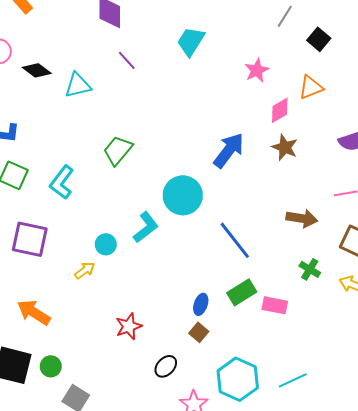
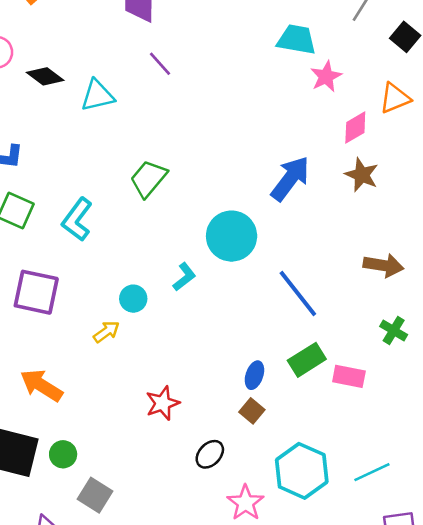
cyan trapezoid: (191, 41) -> (297, 39), moved, turned 68
cyan L-shape: (146, 227) -> (184, 277), size x0.7

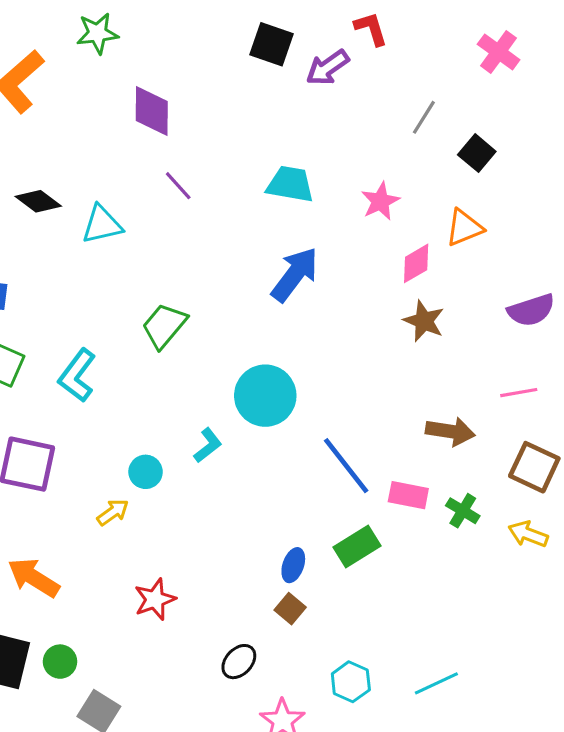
cyan trapezoid: (297, 39) -> (290, 184), moved
blue arrow: (290, 179) -> (295, 274), moved
pink rectangle: (349, 376) -> (408, 495), moved
red star: (163, 403) -> (155, 599), moved
cyan hexagon: (302, 471) -> (351, 682), size x0.6

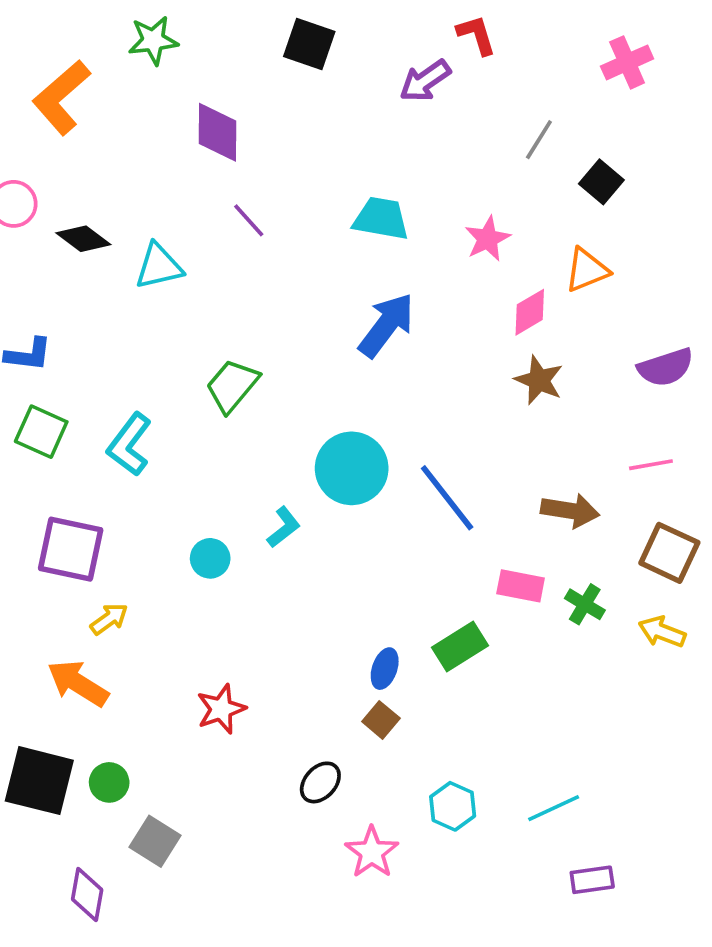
black square: (272, 44) -> (309, 44), moved
pink cross: (499, 52) -> (627, 62), turned 30
blue line: (346, 466) -> (447, 498), moved
yellow arrow: (113, 512) -> (109, 619), moved

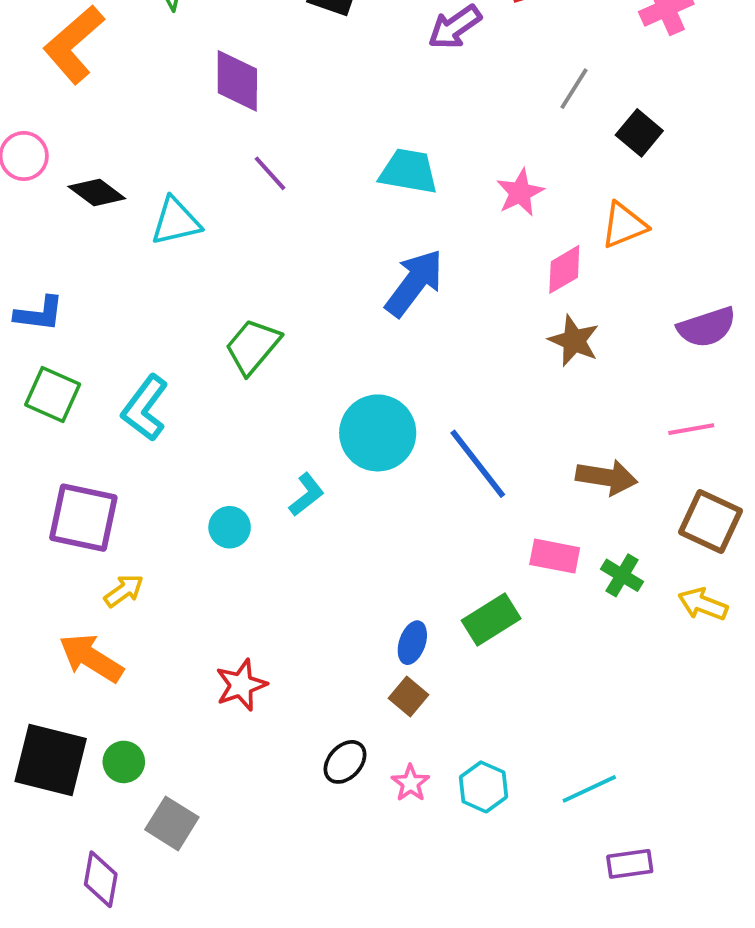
pink star: (372, 852) -> (410, 783), moved, size x0.7

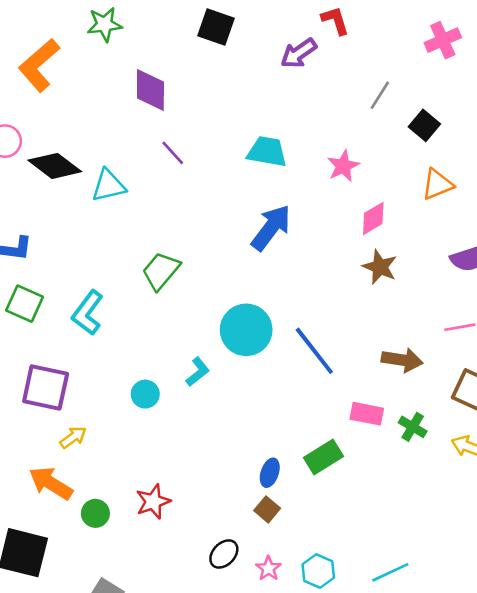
black diamond: (97, 193) -> (55, 166), size x1.4
orange triangle: (624, 225) -> (438, 184), moved
green circle: (124, 762) -> (95, 513), moved

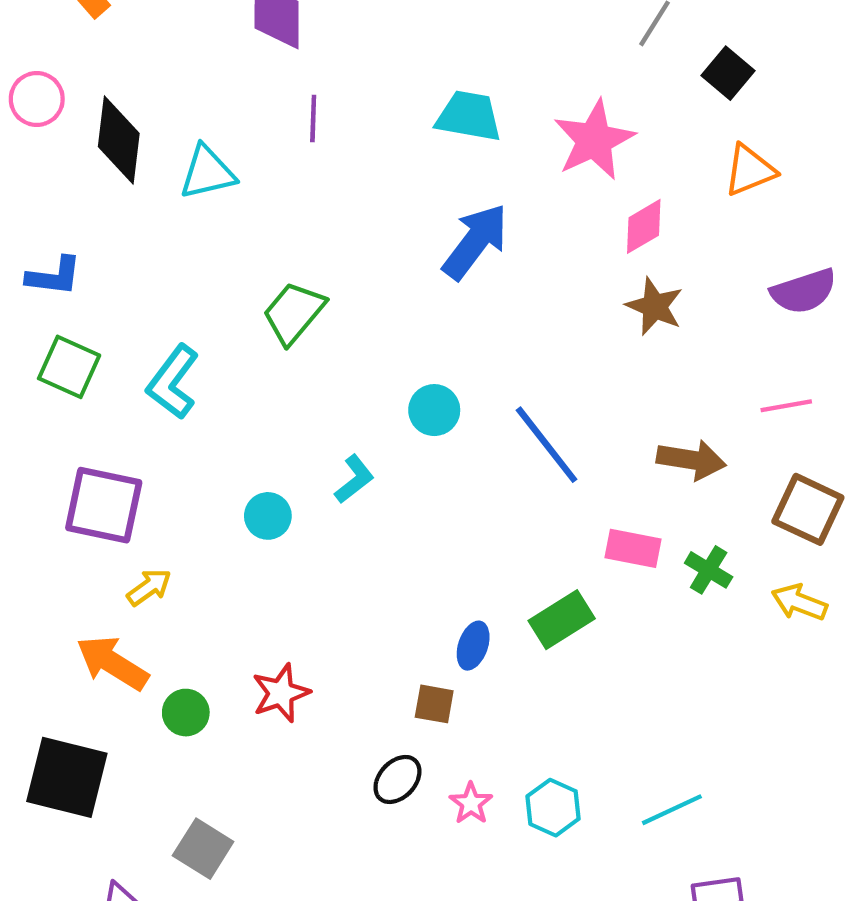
purple line: (173, 153) -> (313, 118), turned 44
black diamond: (55, 166) -> (119, 140), turned 60
pink star: (343, 166) -> (594, 140), size x1.5
cyan circle: (246, 330) -> (434, 410), size x0.6
brown square: (267, 509) -> (434, 704), moved, turned -30

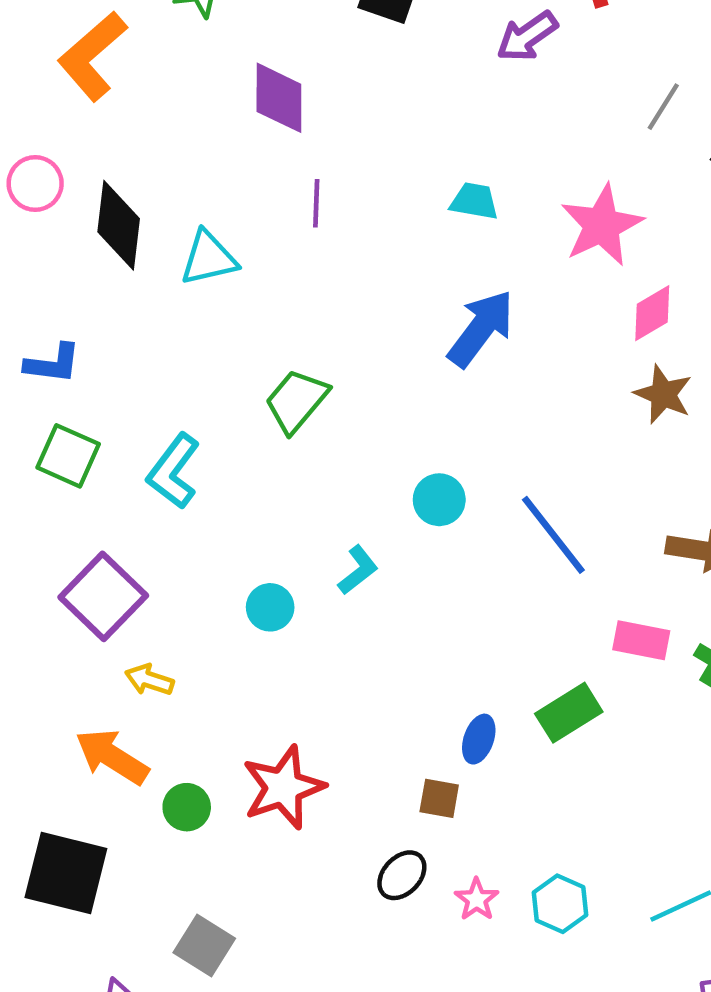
cyan trapezoid: (469, 116) -> (474, 201), size x0.7
purple square: (104, 505) -> (103, 596), turned 32
yellow arrow: (149, 587) -> (149, 680), turned -126
red star: (281, 693) -> (283, 787), size x1.4

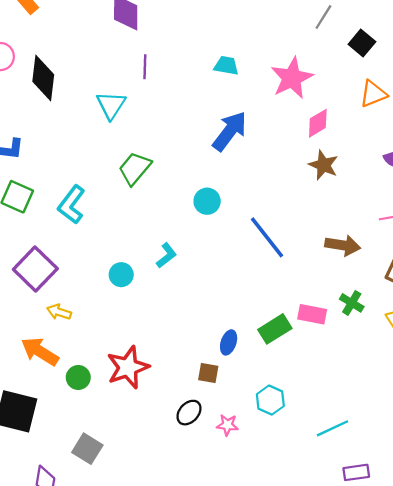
cyan triangle: (209, 258) -> (111, 105), moved, turned -44
cyan circle: (439, 500) -> (207, 201), moved
pink rectangle: (641, 640) -> (312, 314), moved
pink star: (477, 899) -> (227, 425), turned -30
cyan hexagon: (560, 904) -> (270, 400), moved

